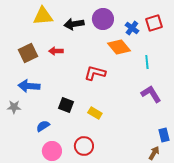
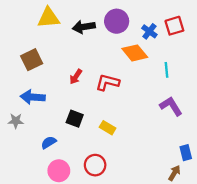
red arrow: (56, 51) -> (76, 77), moved, turned -56

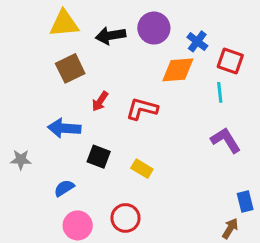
red square: (174, 26) -> (230, 61), moved, turned 36
orange diamond: (135, 53) -> (178, 70), turned -55
brown square: (32, 60) -> (70, 68), moved
blue arrow: (33, 97) -> (64, 128), moved

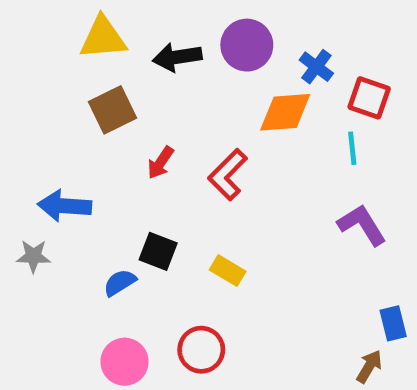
red L-shape: (142, 109) -> (228, 175), turned -60
blue arrow: (64, 128) -> (65, 206), moved
blue semicircle: (64, 188) -> (120, 283), moved

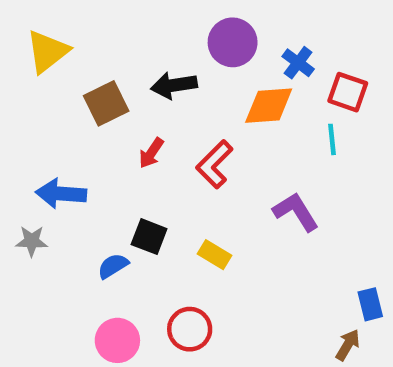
yellow triangle: (103, 38) -> (47, 51), moved, turned -33
black arrow: (177, 57) -> (174, 85), moved
purple L-shape: (362, 225) -> (296, 212), moved

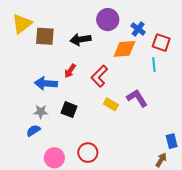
brown square: (106, 103) -> (45, 36), moved, turned 30
blue arrow: (61, 194) -> (46, 83), moved
gray star: (32, 241) -> (41, 112), moved
yellow rectangle: (215, 255) -> (111, 104), moved
blue semicircle: (113, 266) -> (33, 131), moved

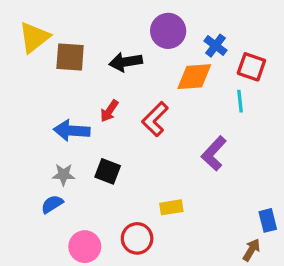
purple L-shape: (137, 98) -> (214, 153), turned -105
yellow rectangle: (111, 104) -> (171, 207), moved, turned -40

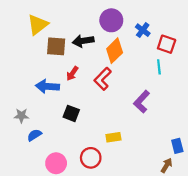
yellow triangle: (34, 37) -> (38, 25), moved
brown square: (70, 57) -> (56, 46), moved
orange diamond: (194, 77) -> (115, 51), moved, turned -40
gray star: (64, 175) -> (21, 116), moved

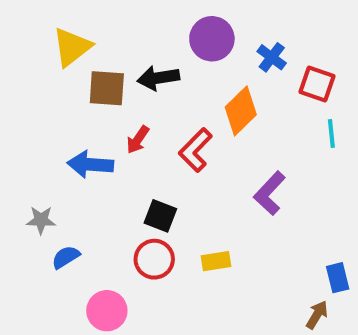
orange diamond: (115, 51) -> (241, 111), moved
cyan line: (159, 67) -> (331, 134), moved
black square: (71, 113) -> (160, 216), moved
red circle: (91, 158) -> (154, 259), moved

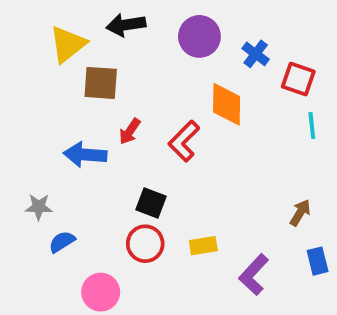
black arrow: (158, 78) -> (126, 25), moved
orange diamond: (241, 111) -> (227, 104), turned -45
purple L-shape: (270, 193) -> (254, 275), moved
brown arrow: (317, 315) -> (300, 213), moved

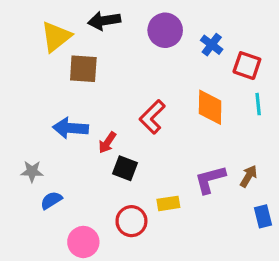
orange diamond: (227, 104) -> (210, 107), moved
red arrow: (130, 131) -> (107, 143), moved
red circle: (145, 244) -> (131, 221), moved
purple L-shape: (254, 275) -> (210, 179), moved, turned 32

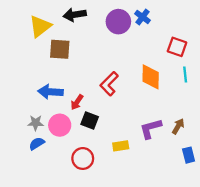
blue cross: (212, 45) -> (143, 17), moved
gray star: (32, 171) -> (36, 123), moved
red circle: (131, 221) -> (83, 158), moved
pink circle: (83, 242) -> (60, 125), moved

